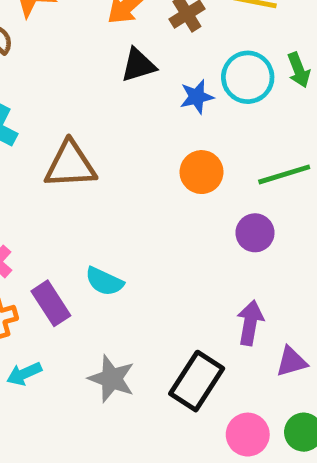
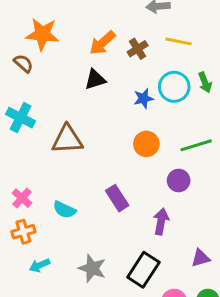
black triangle: (138, 65) -> (95, 79), moved
cyan semicircle: (104, 281) -> (64, 210), moved
purple rectangle: (51, 303) -> (117, 198), moved
purple arrow: (250, 323) -> (161, 221), moved

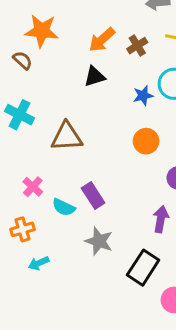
pink cross: (22, 198) -> (33, 187), moved
purple rectangle: (117, 198) -> (93, 196), moved
gray star: (92, 268) -> (99, 241), moved

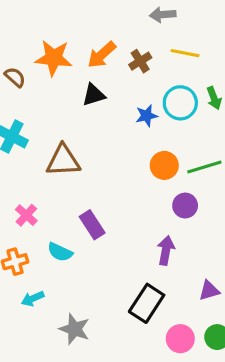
orange star: (42, 31) -> (54, 58), moved
orange circle: (146, 141) -> (164, 165), moved
cyan semicircle: (64, 207) -> (60, 252), moved
gray star: (99, 241) -> (74, 329), moved

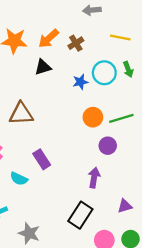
yellow line: (185, 53) -> (120, 37), moved

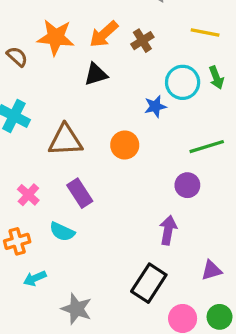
blue star: (80, 82) -> (155, 106), moved
orange circle: (93, 117) -> (125, 145), moved
purple rectangle: (42, 159) -> (80, 193), moved

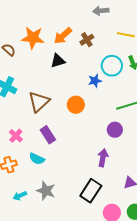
brown triangle: (65, 140) -> (39, 102), turned -40
cyan arrow: (35, 278) -> (20, 196), moved
gray star: (77, 309) -> (46, 191), moved

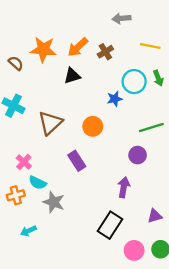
purple rectangle: (48, 135) -> (77, 161), moved
cyan semicircle: (37, 159) -> (38, 183), moved
gray star: (46, 191) -> (54, 202), moved

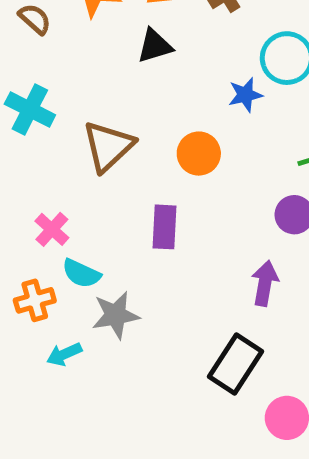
purple rectangle: (77, 161) -> (165, 227), turned 36
gray star: (54, 202) -> (116, 315), turned -30
cyan arrow: (28, 231) -> (64, 354), moved

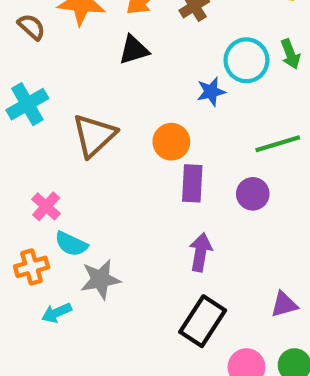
cyan cross: (30, 109) -> (27, 104), turned 33
purple rectangle: (165, 227) -> (192, 183), moved
purple arrow: (265, 283) -> (201, 252), moved

